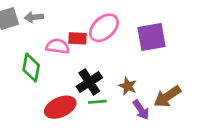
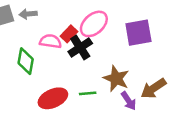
red rectangle: (77, 38) -> (69, 34), turned -49
black cross: (89, 82) -> (80, 48), moved
brown star: (128, 86) -> (116, 79), size x1.5

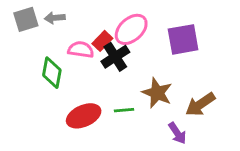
purple arrow: (129, 101) -> (177, 133), moved

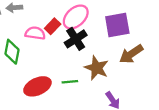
black cross: (115, 57) -> (76, 39), moved
brown arrow: (200, 104) -> (131, 54), moved

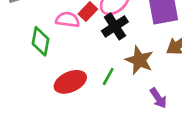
green line: (70, 82) -> (108, 76), turned -56

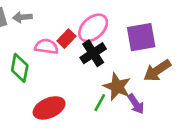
green line: (108, 76) -> (100, 103), moved
purple arrow: (158, 98) -> (136, 104), moved

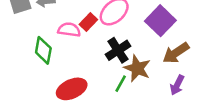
purple square: (141, 37) -> (160, 21), turned -36
black cross: (93, 53) -> (118, 50), moved
purple arrow: (136, 104) -> (177, 85), moved, turned 60

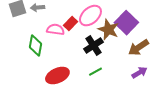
brown star: (137, 68) -> (108, 30), moved
green line: (121, 84) -> (95, 72), turned 32
purple arrow: (177, 85) -> (139, 73), turned -147

